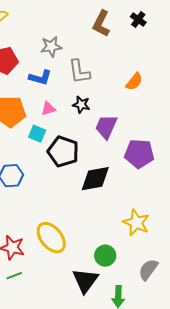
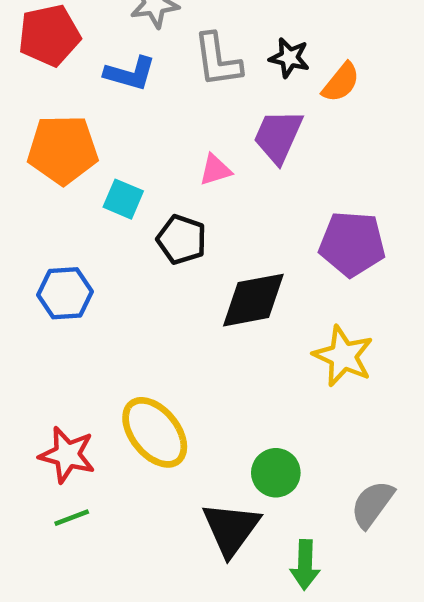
black star: (81, 105) -> (289, 58), moved
pink triangle: (48, 109) -> (215, 170), moved
purple trapezoid: (106, 127) -> (278, 136), moved
black pentagon: (63, 152) -> (182, 239), size x0.7
yellow star: (136, 223) -> (343, 356), moved

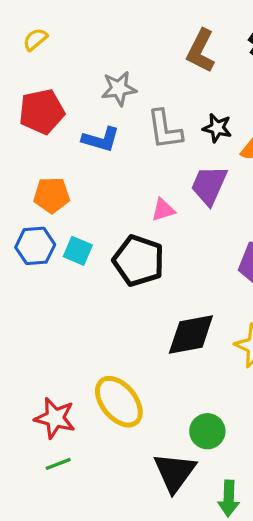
orange pentagon: (63, 150) -> (52, 195), size x0.7
cyan square: (123, 199) -> (78, 251), moved
black pentagon: (182, 239) -> (139, 261), size x1.4
blue hexagon: (65, 293) -> (35, 246), moved
black diamond: (253, 300) -> (191, 334), moved

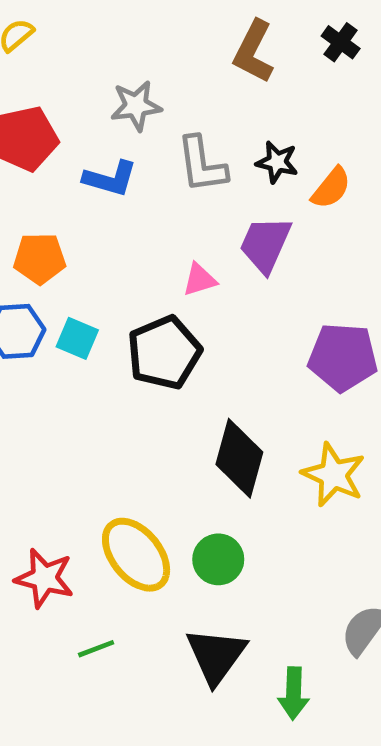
black pentagon: (139, 261) -> (164, 353), turned 30
black diamond: (191, 334) -> (239, 458), turned -64
green circle: (207, 431) -> (218, 559), moved
green line: (58, 464) -> (96, 649), moved

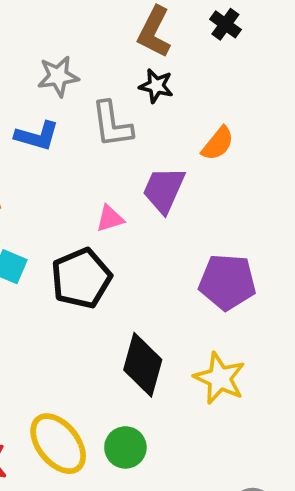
black star: (277, 162) -> (156, 86), moved

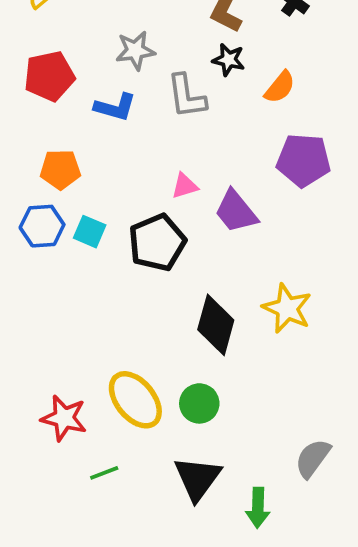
orange semicircle: (218, 144) -> (280, 87), moved
purple trapezoid: (164, 190) -> (236, 211), moved, turned -63
purple pentagon: (227, 282) -> (304, 160), moved
yellow star: (220, 378) -> (287, 308), moved

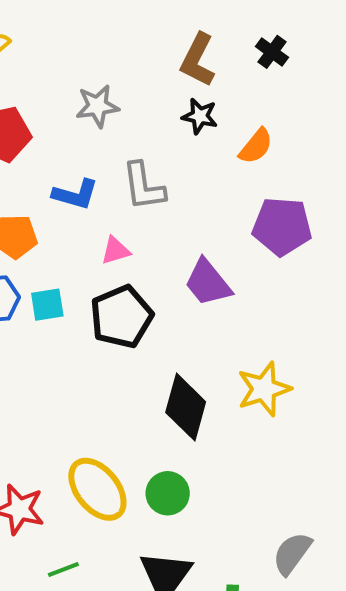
gray L-shape: (187, 96) -> (144, 186), moved
blue L-shape: (115, 107) -> (75, 194), moved
pink triangle: (185, 186) -> (115, 251), moved
cyan square: (90, 232) -> (47, 305), turned -32
yellow star: (287, 308) -> (264, 389), turned 30

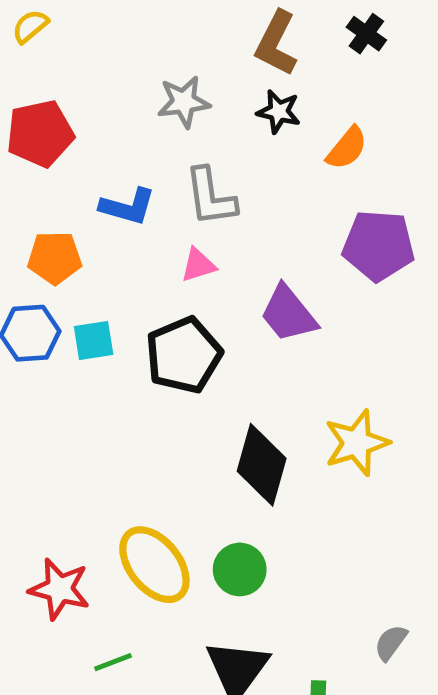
gray star: (97, 106) -> (184, 102), moved
pink triangle: (115, 251) -> (198, 265), moved
gray semicircle: (292, 553) -> (391, 643), size x0.7

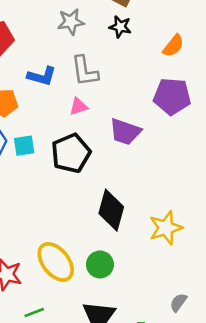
orange semicircle: (347, 148) -> (173, 46), moved
purple trapezoid: (288, 314) -> (125, 132), turned -32
yellow star: (357, 443) -> (166, 228), moved

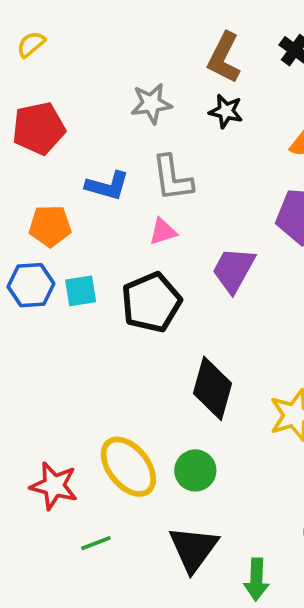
purple trapezoid: (125, 132) -> (234, 270), turned 100

